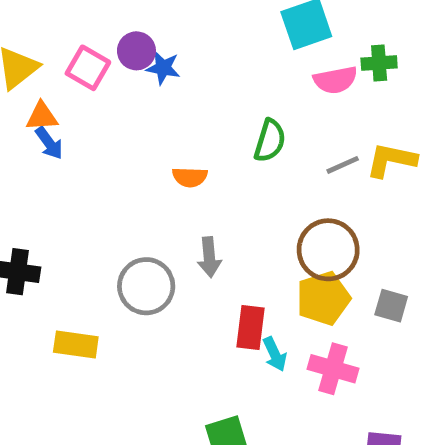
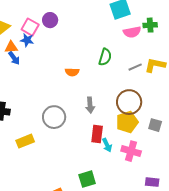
blue star: (163, 68) -> (27, 40), moved
gray arrow: (209, 257) -> (90, 105), moved
yellow rectangle: (76, 344) -> (25, 141), turned -30

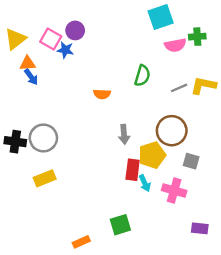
blue star: (27, 40) -> (65, 50), moved
gray circle: (54, 117) -> (43, 138), moved
yellow pentagon: (127, 122) -> (152, 155), moved
gray square: (155, 125) -> (191, 161), moved

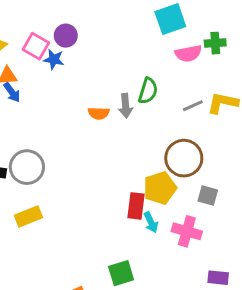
gray arrow: (124, 134) -> (126, 106), moved

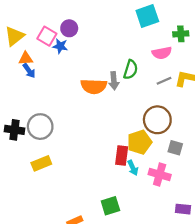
pink semicircle: (188, 53) -> (162, 53), moved
orange semicircle: (99, 113) -> (94, 86), size x1.6

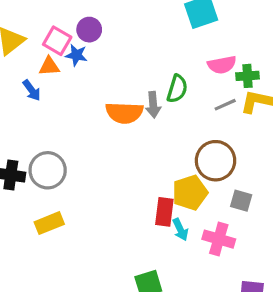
green cross: (181, 34) -> (248, 76), moved
orange triangle: (26, 58) -> (49, 66), moved

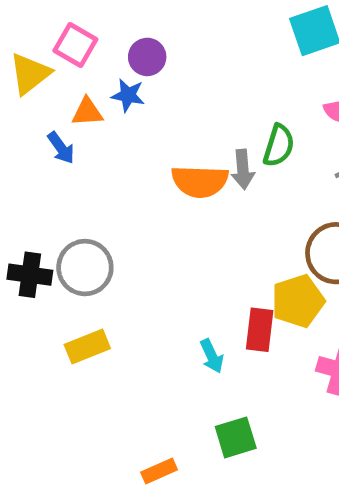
pink square: (57, 41) -> (75, 45), moved
cyan arrow: (180, 229) -> (212, 356), moved

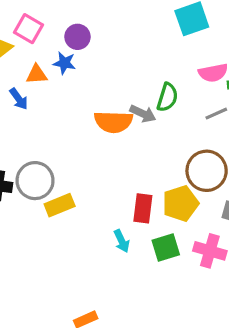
gray arrow: (243, 169) -> (143, 114), turned -60
red rectangle: (260, 330) -> (143, 208), moved
yellow rectangle: (87, 346) -> (60, 205), moved
green square: (236, 437) -> (166, 248), moved

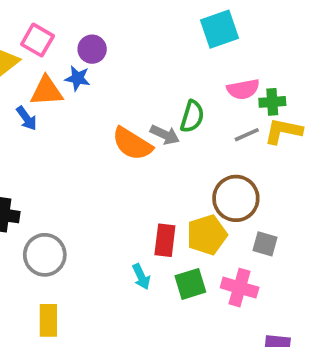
orange triangle: (37, 74) -> (47, 91), size x1.4
orange semicircle: (113, 122) -> (132, 144), turned 30
gray circle: (35, 181) -> (45, 255), moved
yellow rectangle: (60, 205) -> (48, 320), moved, turned -68

